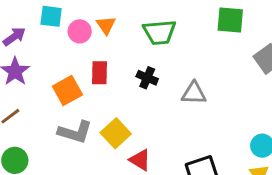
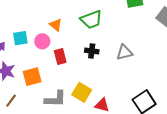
cyan square: (51, 16) -> (20, 38), moved
pink circle: (80, 31) -> (42, 41), moved
orange square: (67, 90) -> (32, 77), moved, turned 30

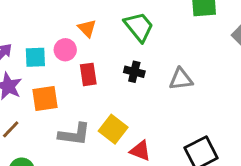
green trapezoid: (91, 20) -> (139, 27), turned -115
cyan square: (20, 38) -> (35, 57), moved

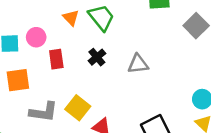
orange triangle: (87, 28) -> (71, 18), moved
black cross: (134, 72) -> (97, 57), turned 36

